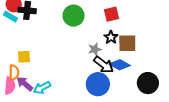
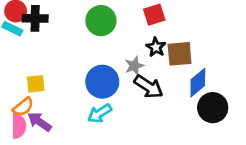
blue diamond: (120, 65) -> (198, 83), moved, turned -65
orange semicircle: (14, 72) -> (23, 107), turned 56
blue circle: (98, 84) -> (102, 82), moved
cyan arrow: (42, 88) -> (100, 113), moved

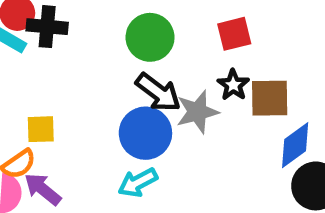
gray star: (134, 66) -> (197, 112), size x1.4
black arrow: (149, 87) -> (158, 92), moved

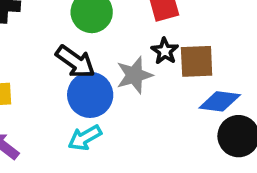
black arrow: (158, 92) -> (75, 62), moved
blue diamond: (295, 145) -> (220, 101), turned 45

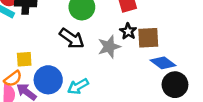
blue circle: (90, 95) -> (48, 80), moved
blue diamond: (220, 101) -> (163, 63), turned 30

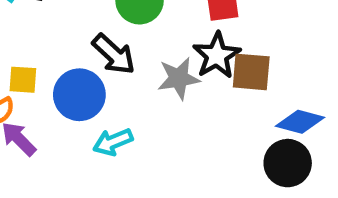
black star: (128, 31) -> (217, 55), size x1.5
blue diamond: (163, 63) -> (300, 122), moved, turned -30
blue circle: (48, 80) -> (79, 95), moved

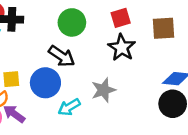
brown square: (251, 72) -> (163, 28), moved
gray star: (179, 78) -> (103, 90), moved

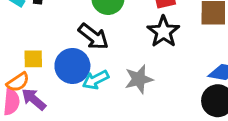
cyan arrow: (69, 107) -> (96, 80), moved

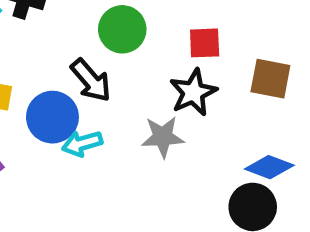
gray star: (139, 79) -> (163, 137), moved

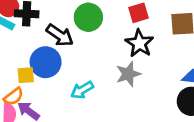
black arrow: (91, 80) -> (60, 35), moved
blue circle: (52, 117) -> (46, 62), moved

